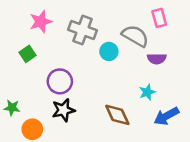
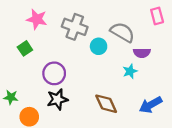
pink rectangle: (159, 18) -> (157, 16), moved
pink star: (41, 22) -> (37, 19), turned 30
cyan star: (147, 92) -> (130, 71), moved

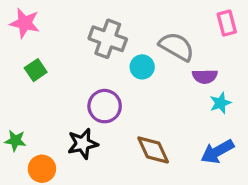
pink star: (37, 19) -> (25, 23), moved
cyan star: (130, 71) -> (220, 103), moved
purple circle: (54, 73) -> (105, 106), moved

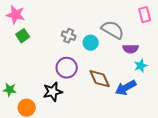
gray cross: (108, 39) -> (69, 36), moved, size x0.6
green square: (36, 70) -> (23, 36), moved
brown diamond: (153, 150) -> (100, 79), moved
blue arrow: (217, 152) -> (126, 88), moved

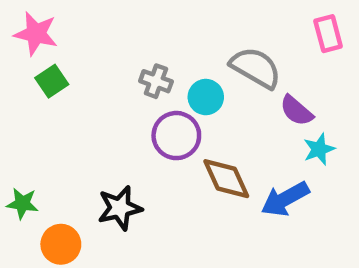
purple semicircle: (131, 49) -> (296, 111), turned 42
purple circle: (67, 68) -> (176, 136), moved

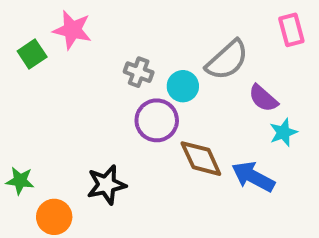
pink star: (36, 34) -> (72, 30), moved
gray semicircle: (256, 68) -> (227, 60), turned 108
green square: (52, 81) -> (32, 54), moved
blue arrow: (285, 199) -> (253, 177), turned 57

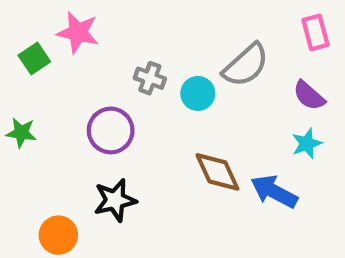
purple semicircle: (263, 98) -> (309, 96), moved
purple circle: (157, 120) -> (111, 130), moved
green star: (20, 181) -> (21, 133), moved

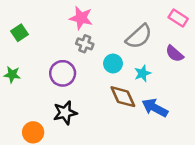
pink star: (78, 32) -> (81, 18), moved
pink rectangle: (315, 32) -> (178, 18), turned -42
cyan circle: (198, 93) -> (113, 64), moved
cyan star: (307, 144) -> (143, 73), moved

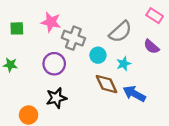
pink star: (81, 18) -> (51, 22), moved
green square: (20, 33) -> (17, 28), turned 32
gray cross: (85, 44) -> (73, 38), size x1.5

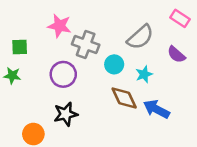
green square: (17, 28) -> (20, 47), moved

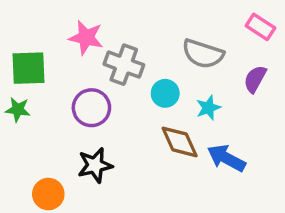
gray semicircle: (140, 37) -> (203, 54), turned 60
green square: (20, 47) -> (29, 68), size x1.5
purple semicircle: (176, 54) -> (255, 79), turned 78

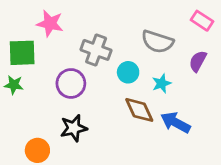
pink star: (86, 38) -> (50, 23), moved

